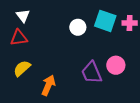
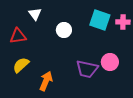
white triangle: (23, 16) -> (35, 14), moved
white circle: (78, 27) -> (64, 30), moved
purple trapezoid: (92, 73) -> (87, 69), turned -55

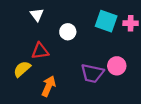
red triangle: (18, 36) -> (40, 51), moved

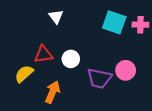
white triangle: (37, 15) -> (56, 17), moved
white circle: (68, 32) -> (71, 59), moved

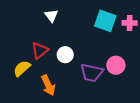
red triangle: (43, 54) -> (40, 50), turned -30
orange arrow: (53, 92) -> (48, 85), turned 132

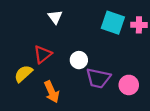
white circle: (65, 55) -> (79, 60), moved
pink circle: (116, 65) -> (129, 85), moved

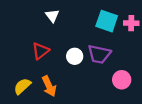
yellow semicircle: (23, 74) -> (22, 86), moved
purple trapezoid: (98, 78) -> (99, 54), moved

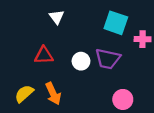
pink cross: (131, 23) -> (143, 39), moved
red triangle: (41, 51) -> (44, 55), turned 36
pink circle: (122, 80) -> (123, 99), moved

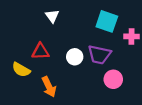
yellow semicircle: (24, 94) -> (21, 70), moved, turned -108
pink circle: (123, 99) -> (113, 79), moved

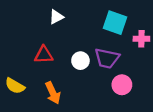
white triangle: (52, 16) -> (56, 17), turned 40
yellow semicircle: (21, 70) -> (15, 86), moved

